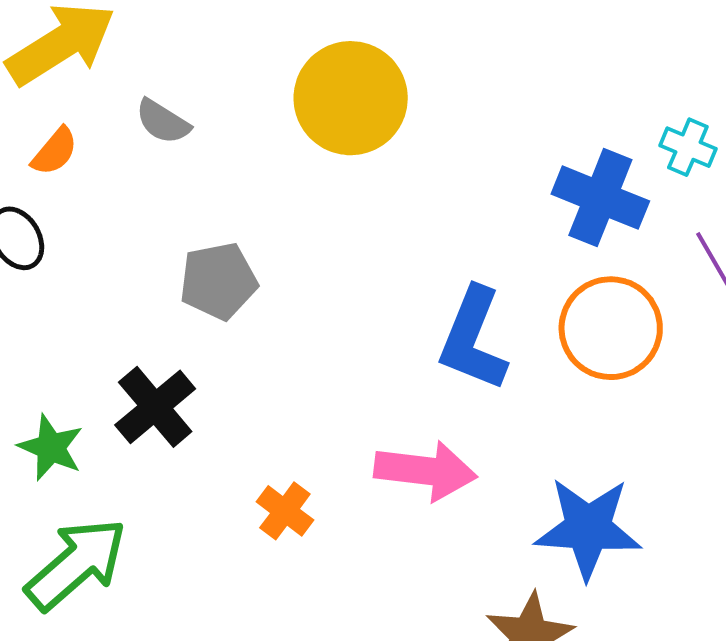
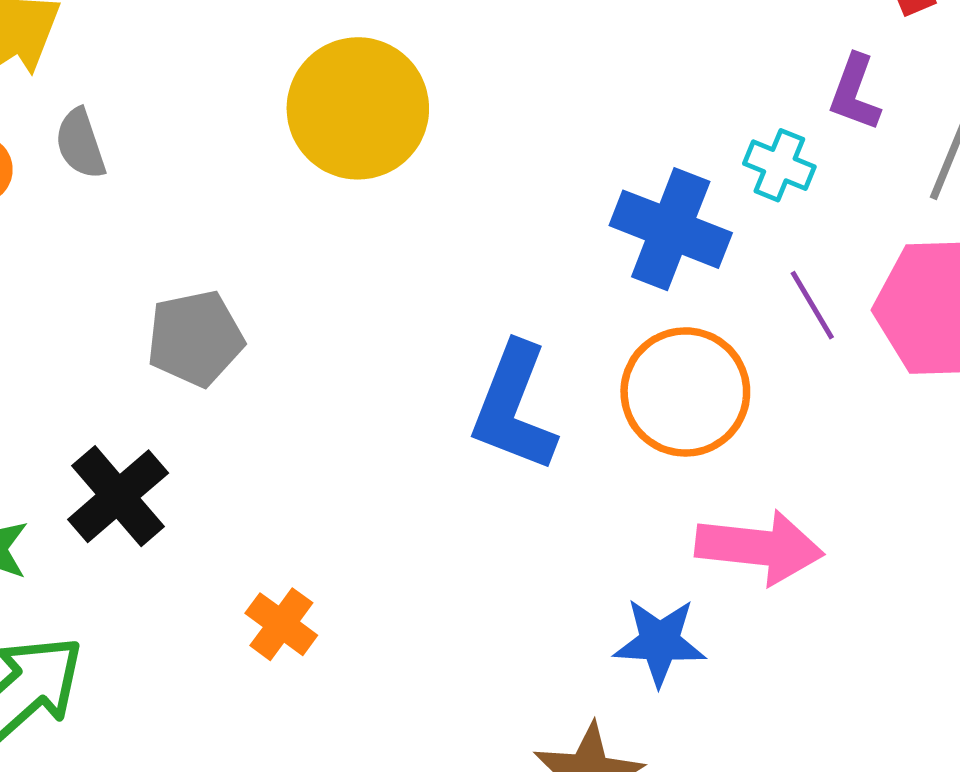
gray semicircle: (163, 122) -> (80, 144), moved, turned 40
pink arrow: (425, 471) -> (759, 547), moved
blue star: (588, 528) -> (660, 642), size x0.7

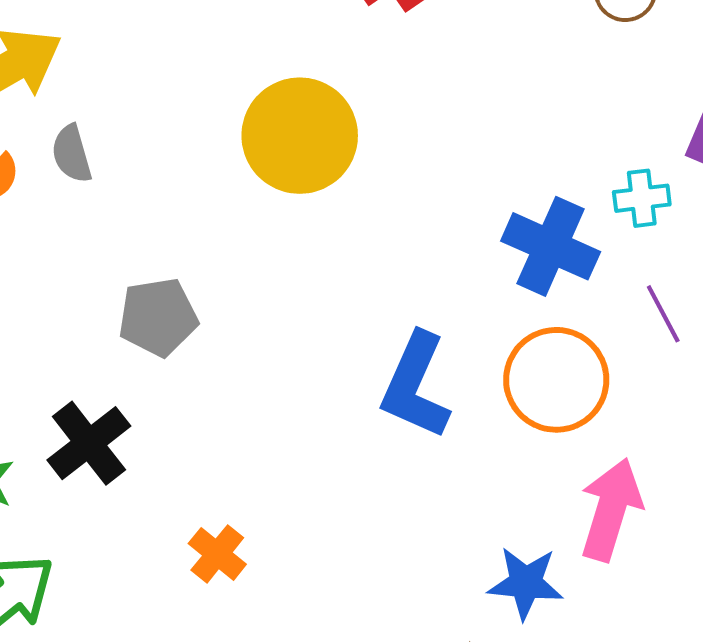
cyan cross: (779, 165) -> (642, 198), turned -32
pink arrow: (759, 547) -> (611, 510), turned -82

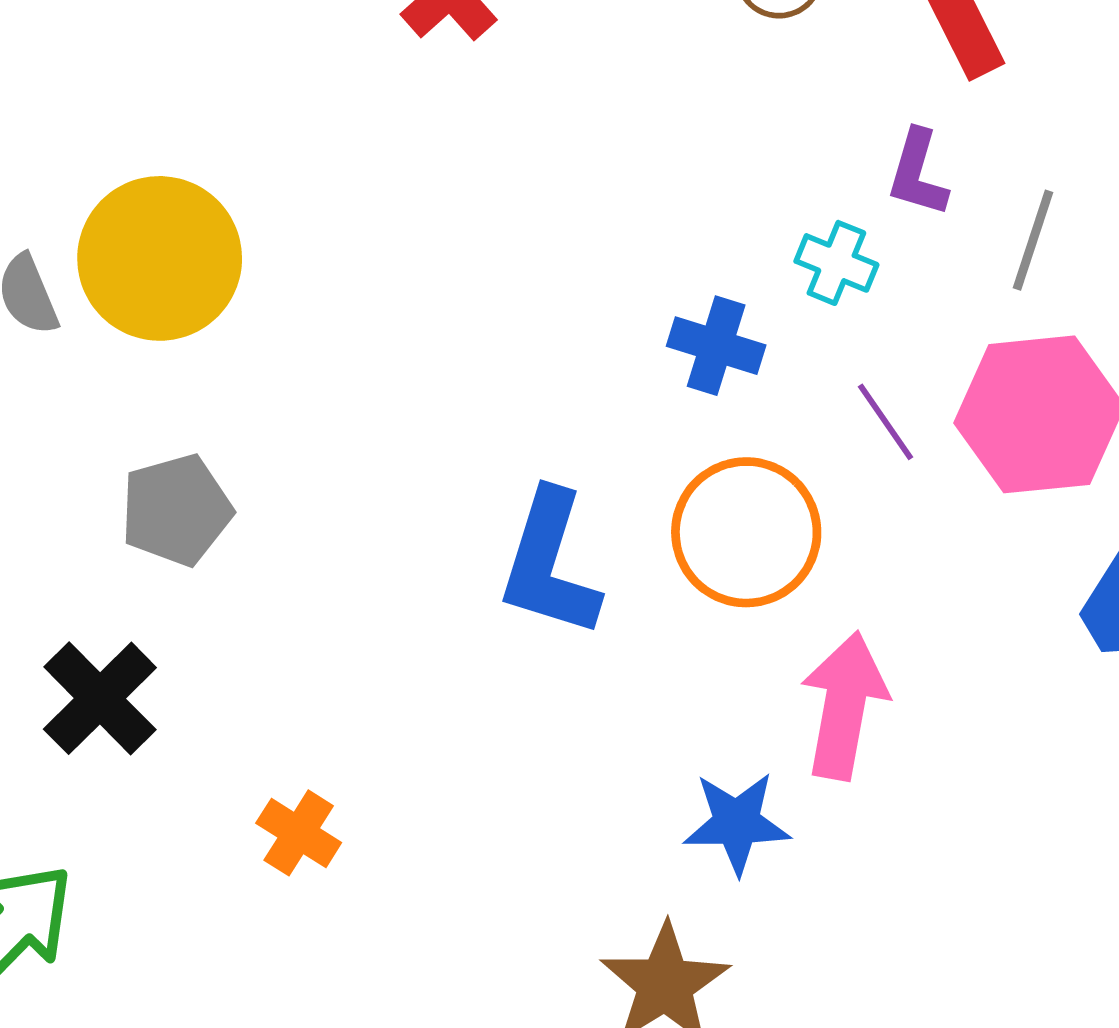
yellow circle: (300, 136) -> (160, 258), moved
cyan cross: (642, 198) -> (836, 263), turned 36
blue cross: (551, 246) -> (716, 346), size x0.7

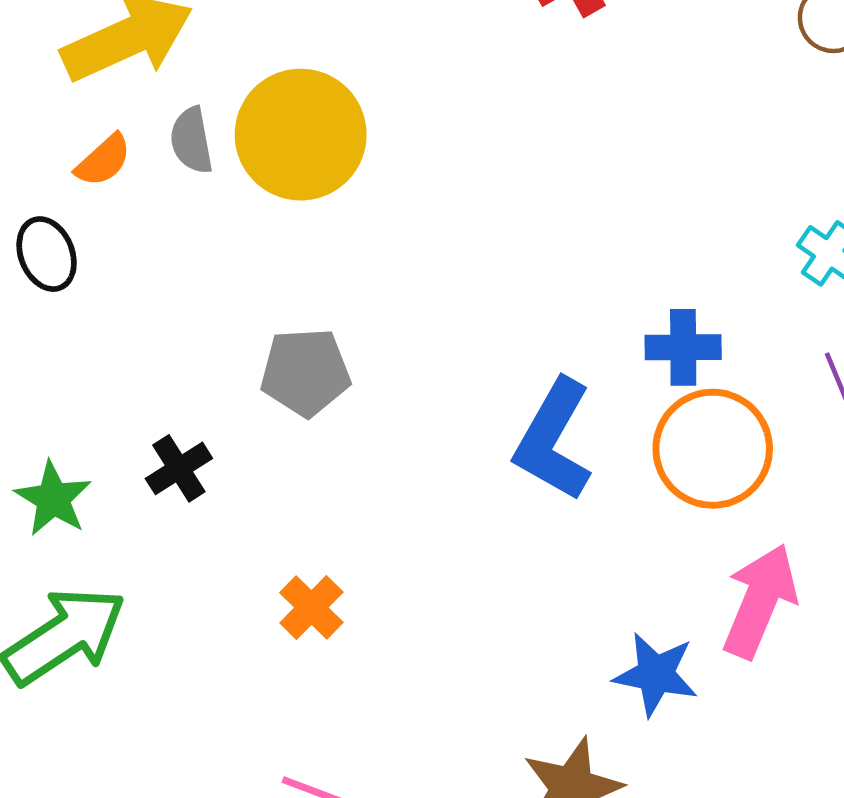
blue cross: (716, 346) -> (683, 347), moved, turned -30
gray pentagon: (176, 510) -> (305, 372), moved
black cross: (100, 698) -> (179, 468), size x0.7

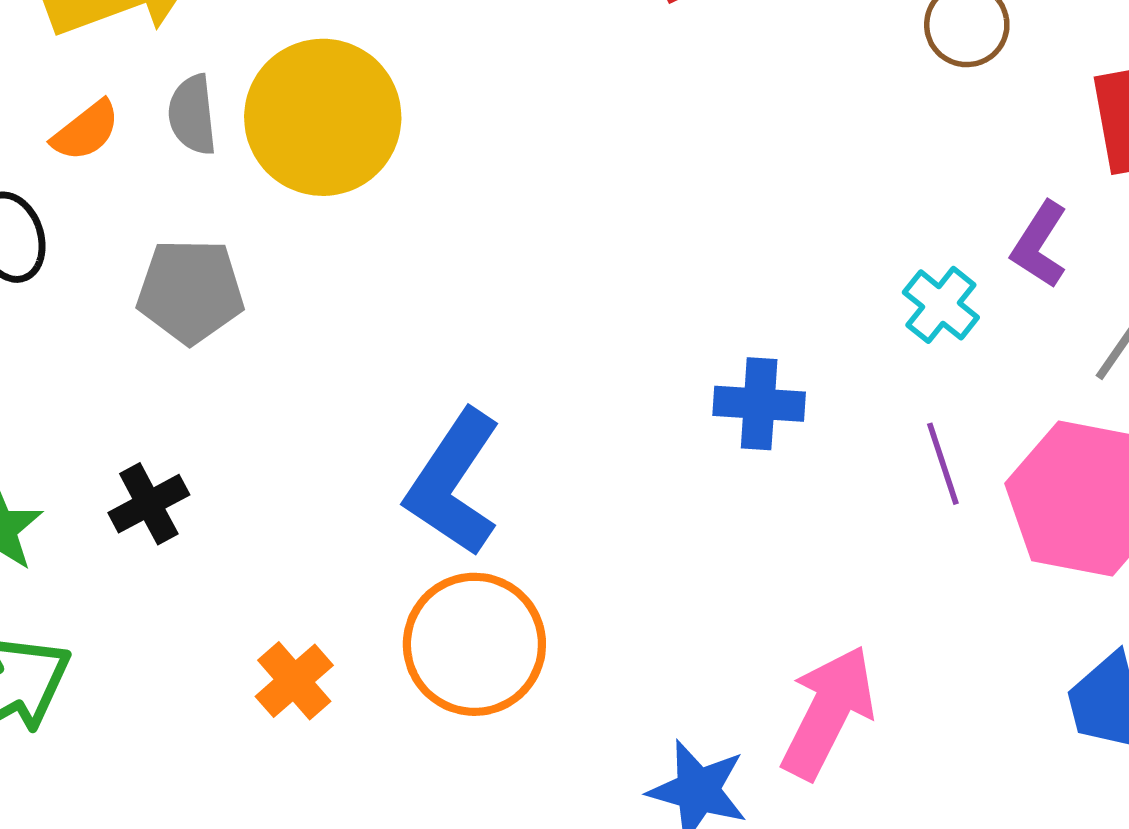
gray pentagon: (305, 372) -> (190, 291), moved
blue L-shape: (553, 440) -> (453, 483), moved
orange circle: (713, 449) -> (474, 644), moved

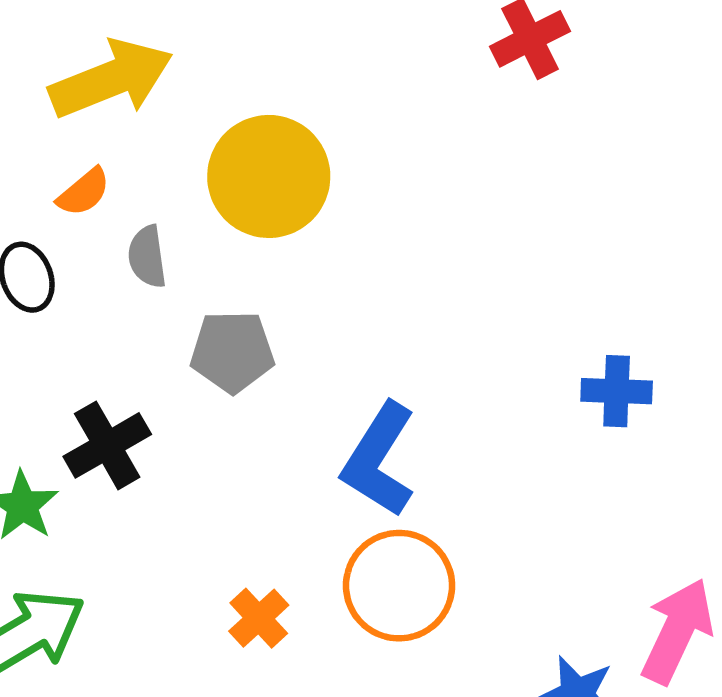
gray semicircle: (192, 115) -> (147, 257), moved
gray pentagon: (190, 291) -> (232, 352), moved
black cross: (149, 504) -> (107, 445), moved, size x1.4

